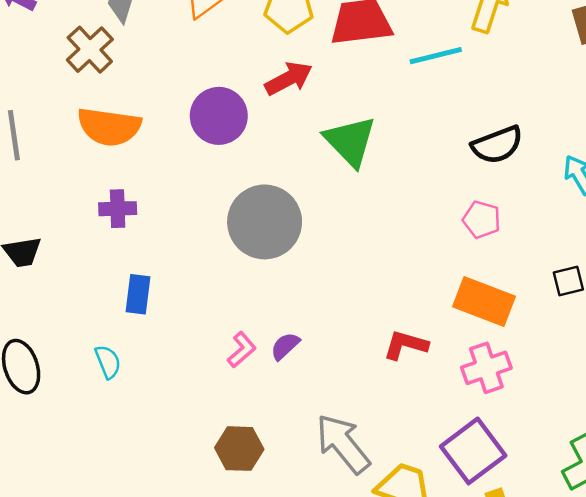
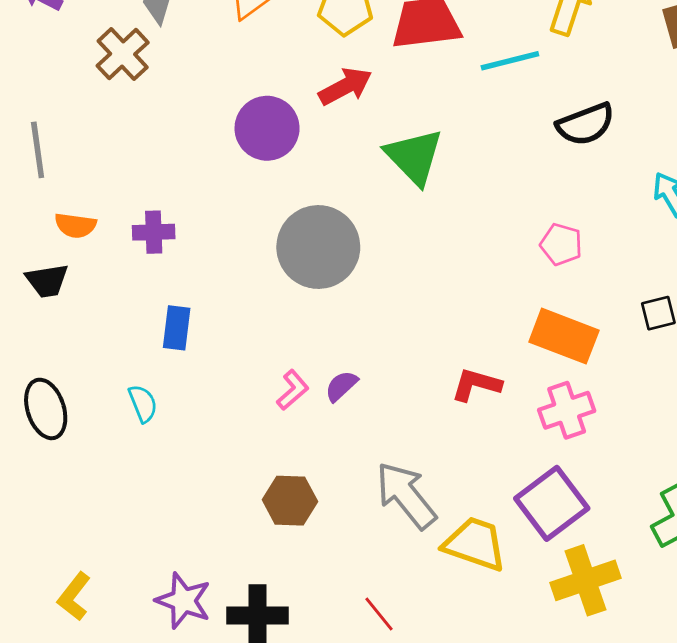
orange semicircle: (109, 127) -> (75, 225), moved, size x0.6
black semicircle: (497, 145) -> (585, 124), moved

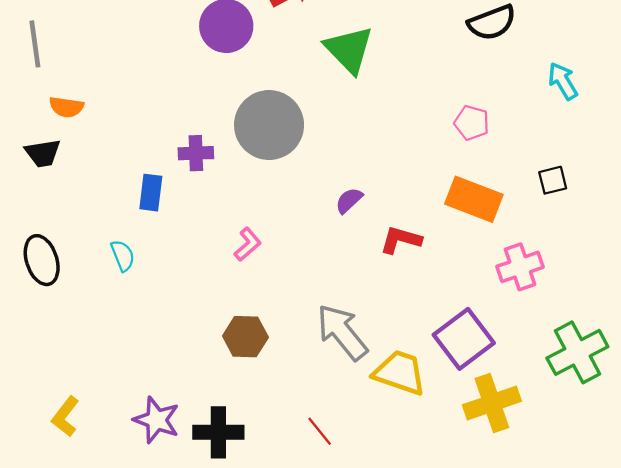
purple cross: (154, 232) -> (196, 153), moved
purple semicircle: (341, 386) -> (349, 200), moved
pink cross: (567, 410) -> (520, 267), moved

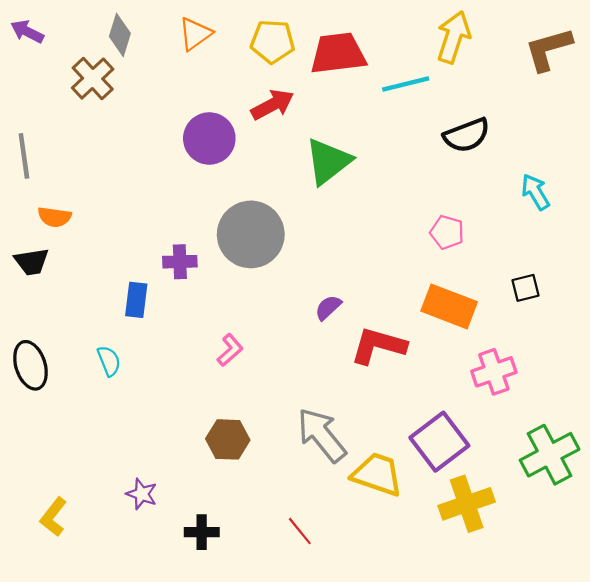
green triangle: (349, 50) -> (328, 161), turned 36
red L-shape: (401, 240) -> (378, 346), size x1.4
purple star: (156, 420) -> (142, 494), moved, size x0.7
black cross: (218, 432) -> (202, 532), size x0.7

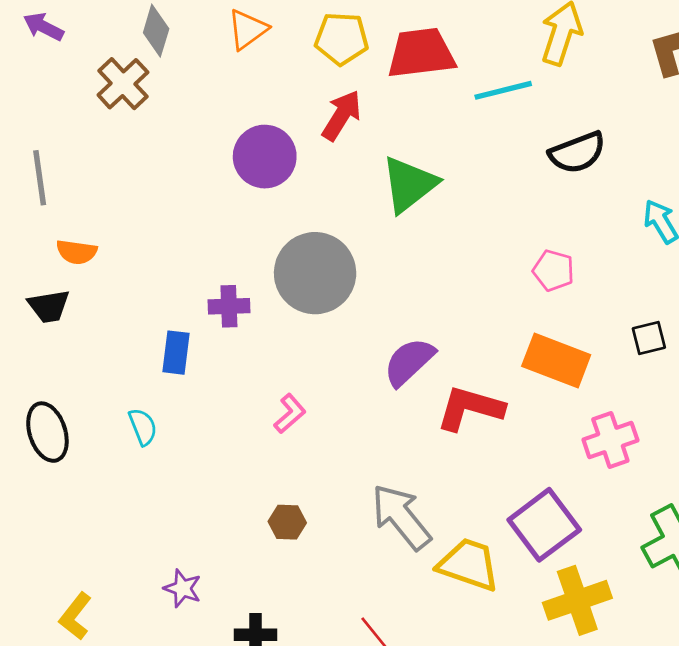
red arrow: (273, 105) -> (342, 115), turned -30
purple semicircle: (328, 307) -> (409, 362), size x1.6
brown hexagon: (228, 439) -> (287, 522), size x0.7

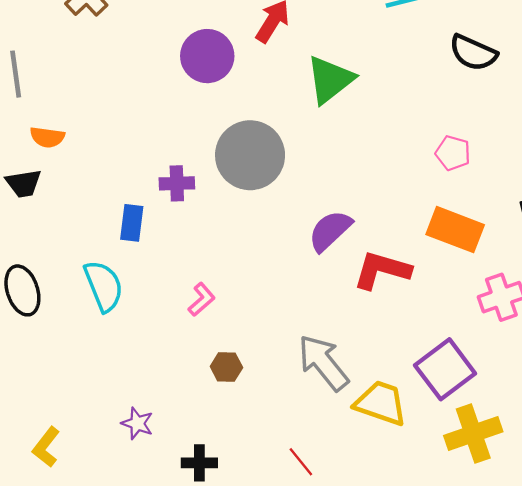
black semicircle: (577, 153) -> (473, 53), turned 45
pink L-shape: (290, 414) -> (202, 299), moved
cyan semicircle: (143, 427) -> (104, 286), size x1.6

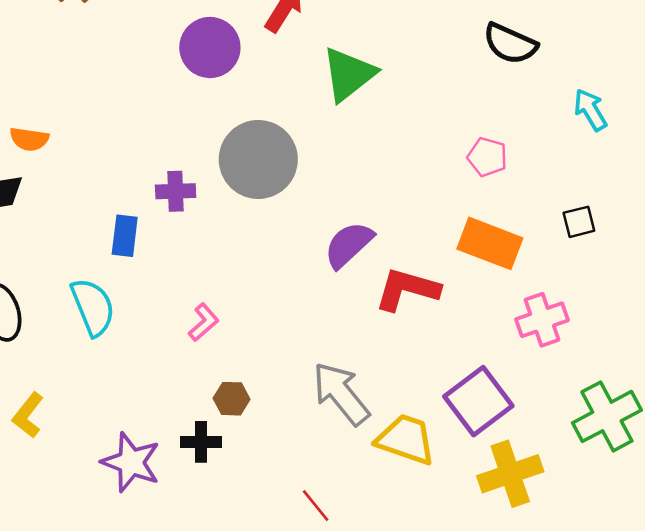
purple star: (137, 423) -> (131, 462), size x1.6
yellow L-shape: (46, 447) -> (28, 415), moved
black cross: (199, 463) -> (201, 442), moved

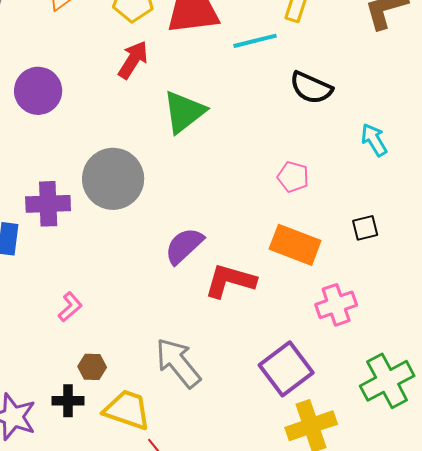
purple circle: (210, 47) -> (38, 91), moved
purple cross: (176, 191) -> (48, 204), size x1.4
yellow trapezoid: (406, 439) -> (127, 410), moved

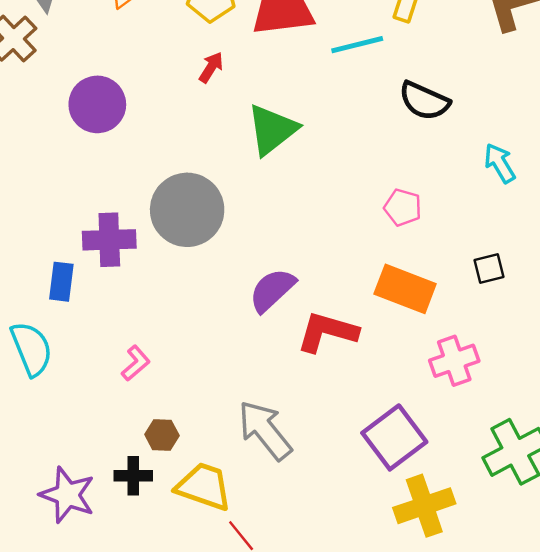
red arrow: (133, 60) -> (211, 67), size x0.7

